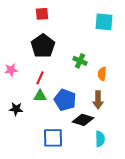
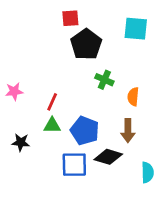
red square: (42, 14) -> (70, 18), moved
black pentagon: (43, 46) -> (86, 44), moved
blue square: (53, 138) -> (74, 165), moved
cyan semicircle: (100, 139) -> (148, 172), moved

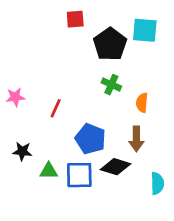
black pentagon: (86, 44) -> (110, 44), moved
green triangle: (52, 125) -> (49, 171), moved

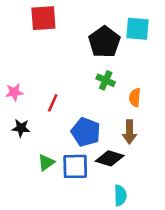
red square: (75, 19) -> (43, 18), moved, size x1.5
black star: (22, 151) -> (21, 128), moved
green triangle: (49, 171) -> (46, 162), turned -36
cyan semicircle: (157, 183) -> (120, 196), moved

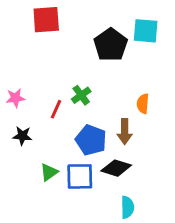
green cross: (106, 80) -> (81, 95), moved, turned 30
brown arrow: (129, 132) -> (125, 132), moved

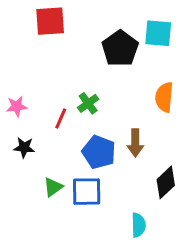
orange semicircle: (143, 104) -> (164, 97), moved, size x1.4
black diamond: (116, 168) -> (166, 182), moved, turned -60

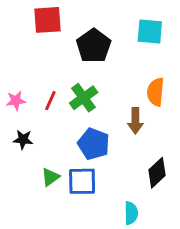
black pentagon: (120, 48) -> (94, 46), moved
green cross: (88, 103) -> (84, 98), size x1.4
red line: (61, 119) -> (50, 101), moved
brown arrow: (135, 143) -> (135, 121), moved

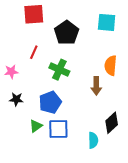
green cross: (84, 98) -> (59, 70), turned -30
red line: (50, 101) -> (34, 52), moved
blue pentagon: (94, 144) -> (50, 102), moved, turned 30
cyan semicircle: (131, 213) -> (93, 140), moved

